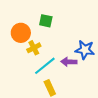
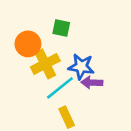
yellow cross: (34, 48) -> (45, 64), size x1.5
blue star: (85, 50) -> (81, 67), moved

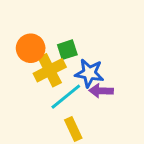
green square: (61, 28) -> (67, 50), moved, turned -30

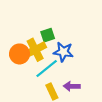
orange circle: (31, 48) -> (20, 54), moved
purple arrow: (101, 91) -> (72, 86), moved

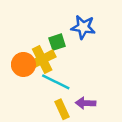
blue star: (63, 52) -> (83, 27), moved
cyan line: (47, 69) -> (56, 82), turned 65

